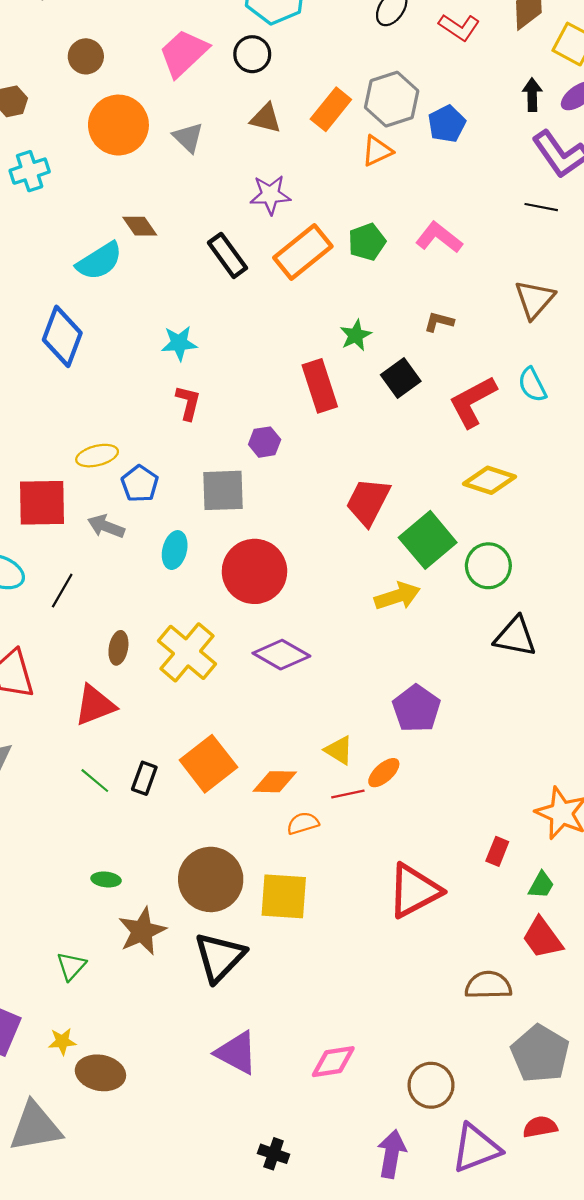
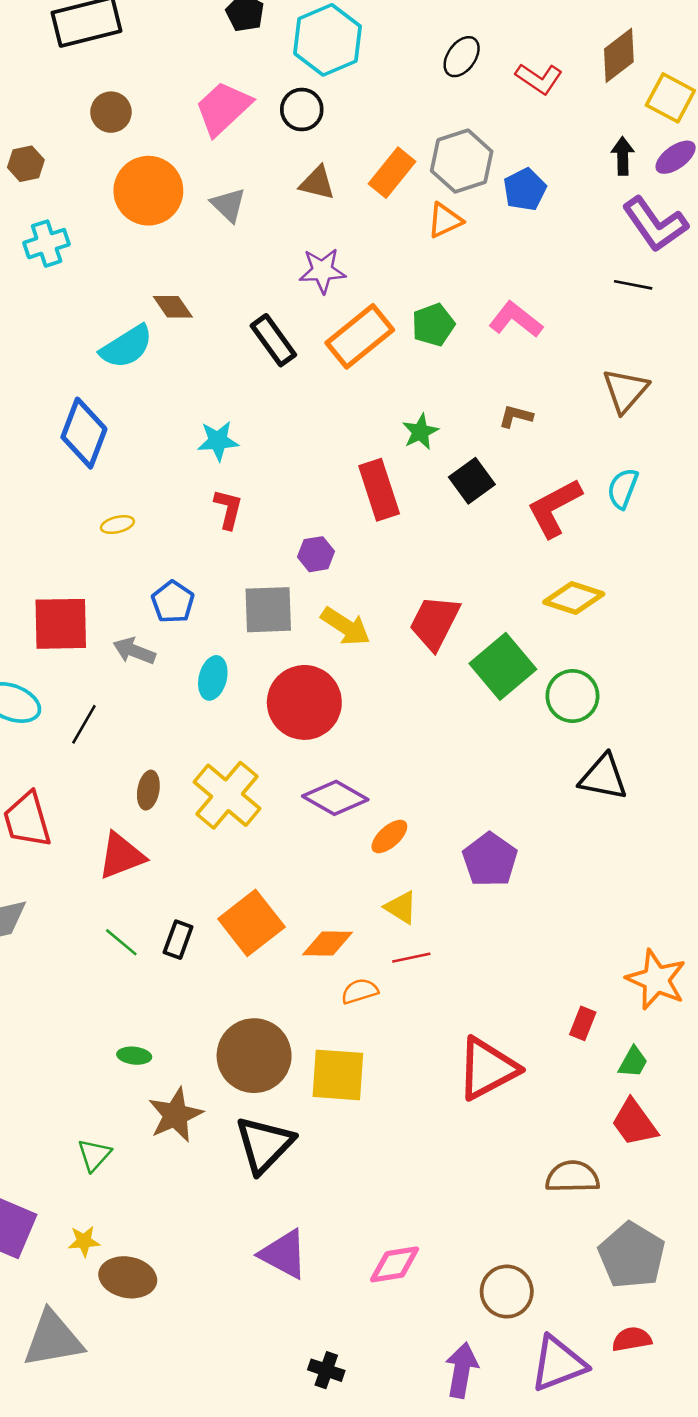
cyan semicircle: (532, 385) -> (623, 488), turned 48
yellow ellipse: (97, 456) -> (117, 525), moved, size x0.7
yellow arrow: (397, 596) -> (346, 626), moved, turned 51
orange ellipse: (384, 773) -> (389, 836), moved

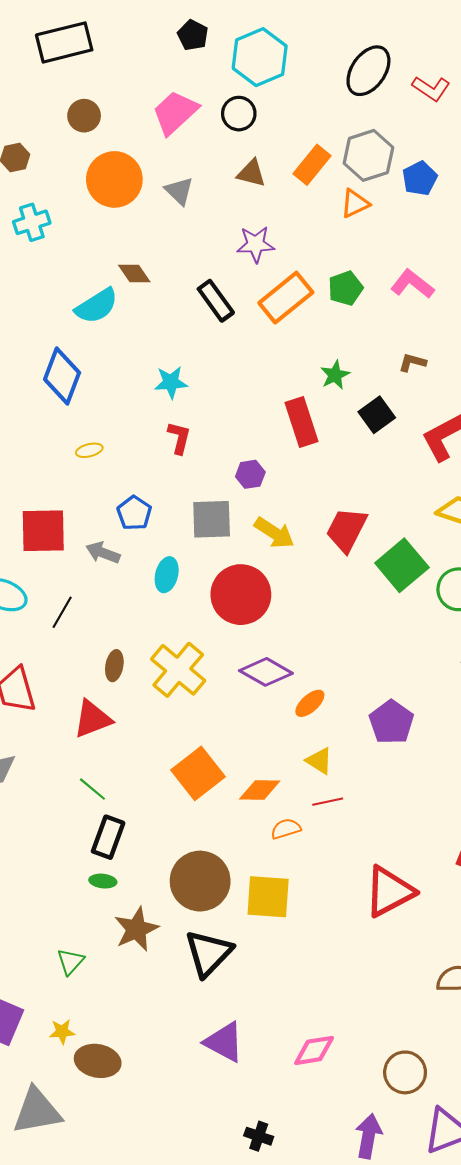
black ellipse: (462, 57) -> (368, 71), size x1.5
black rectangle: (178, 940) -> (108, 837), moved, size x1.4

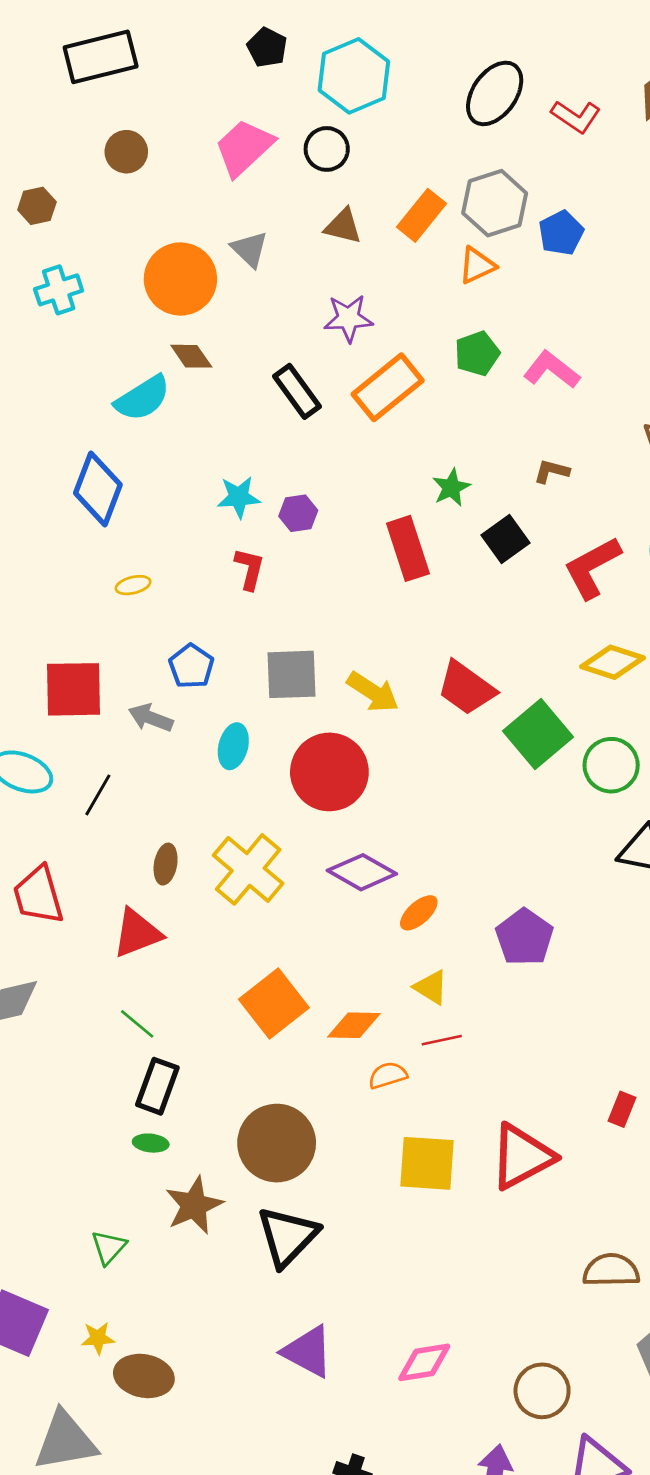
orange circle: (114, 179) -> (180, 279), moved
green pentagon: (345, 288) -> (477, 353), moved
purple hexagon: (250, 474) -> (298, 513), moved
red trapezoid: (346, 530) -> (466, 688), turned -81
yellow square: (268, 897) -> (427, 1163), moved

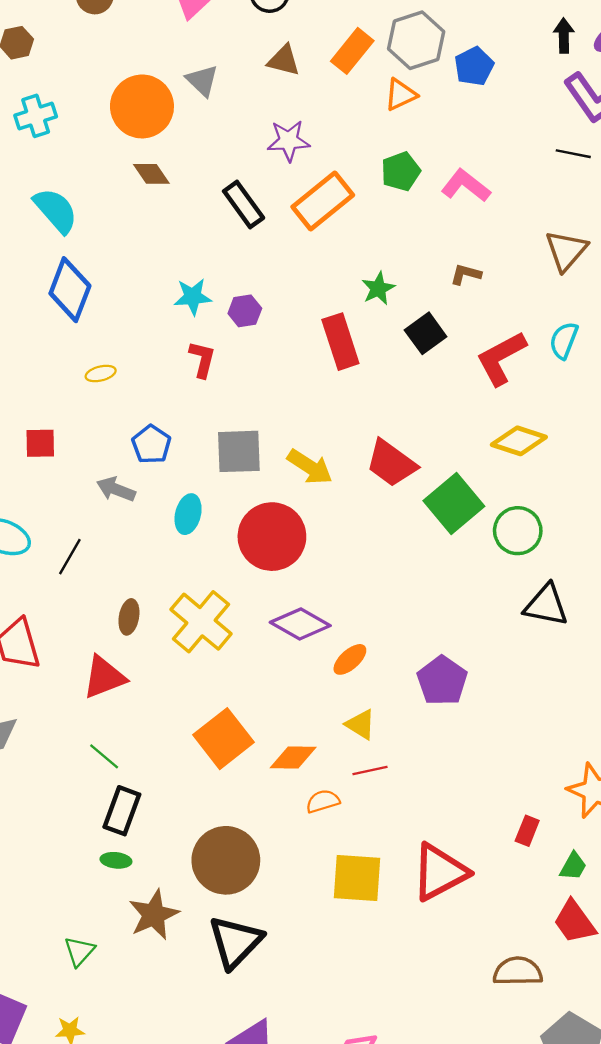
cyan semicircle: (143, 398) -> (56, 210), moved, turned -99
red square: (73, 689) -> (40, 443), moved, size x0.6

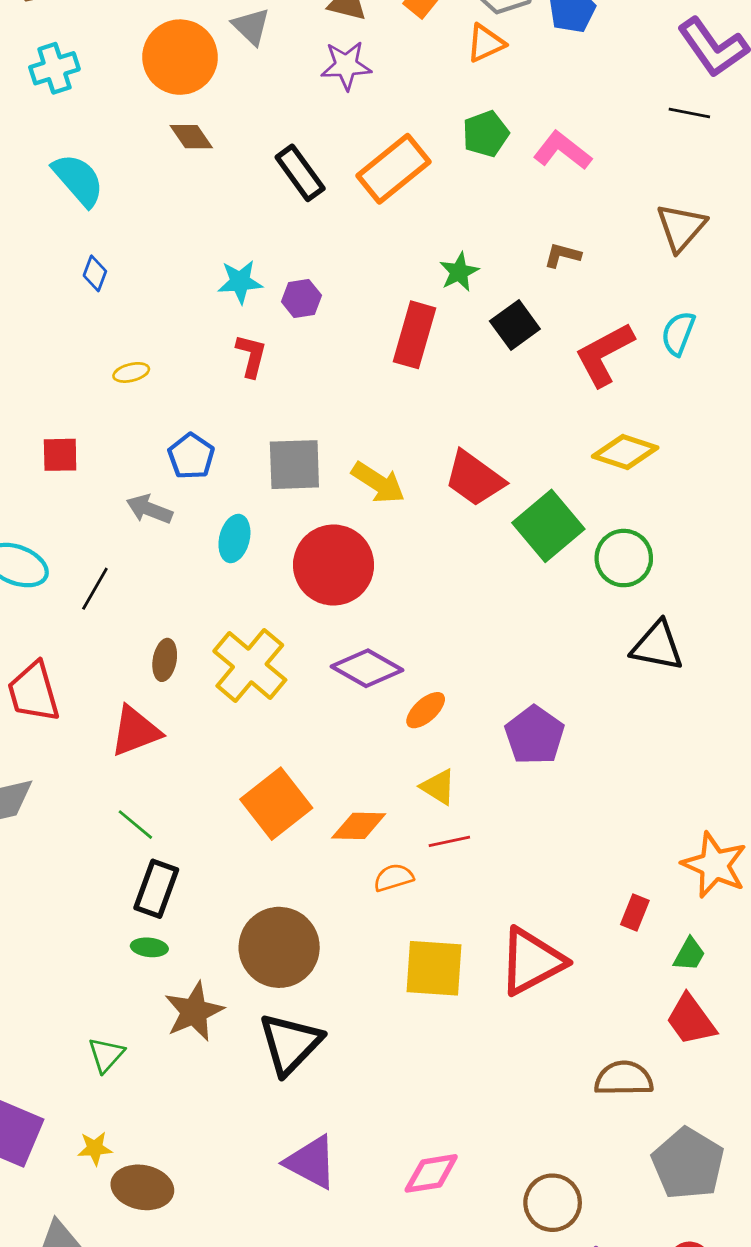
purple star: (288, 141) -> (346, 65), moved
blue diamond: (70, 290) -> (95, 273), size x0.5
red rectangle: (340, 342) -> (414, 335), turned 34

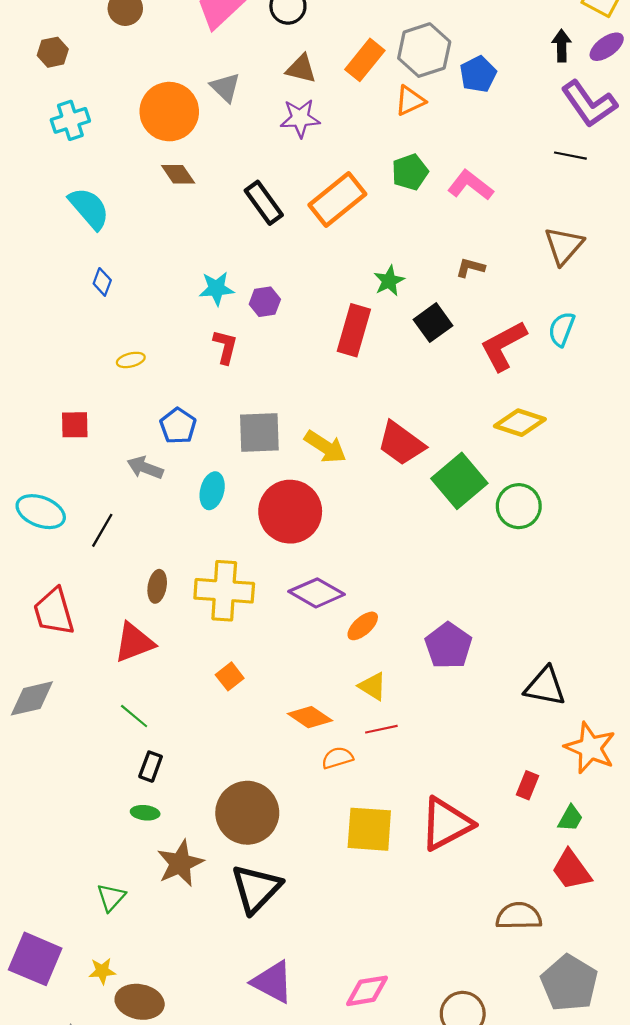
black triangle: (657, 646) -> (545, 686), moved
yellow cross: (250, 665) -> (224, 591), turned -36
orange square: (276, 804) -> (230, 676), moved, size x0.5
orange diamond: (359, 826) -> (310, 717), turned 33
black rectangle: (156, 889) -> (151, 767), size x0.7

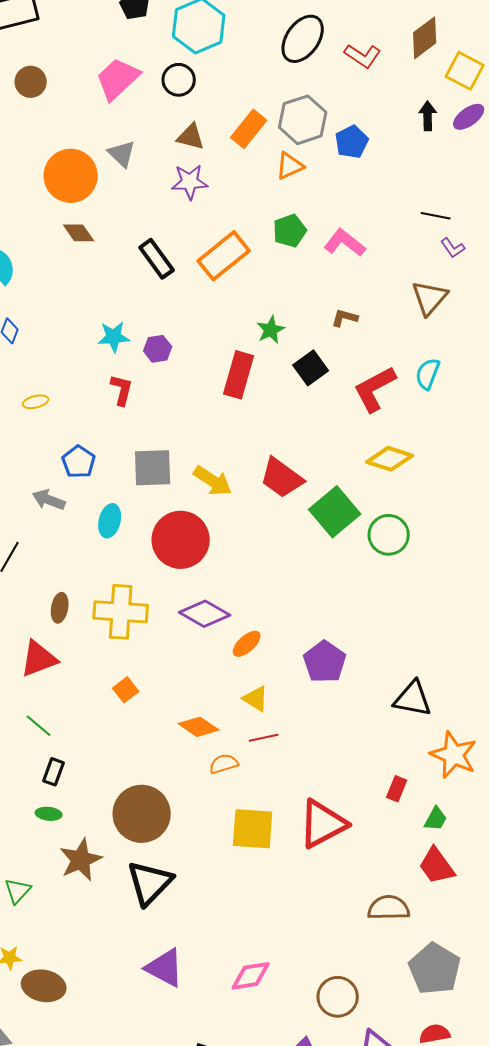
purple L-shape: (589, 104) -> (453, 248), moved, size x0.5

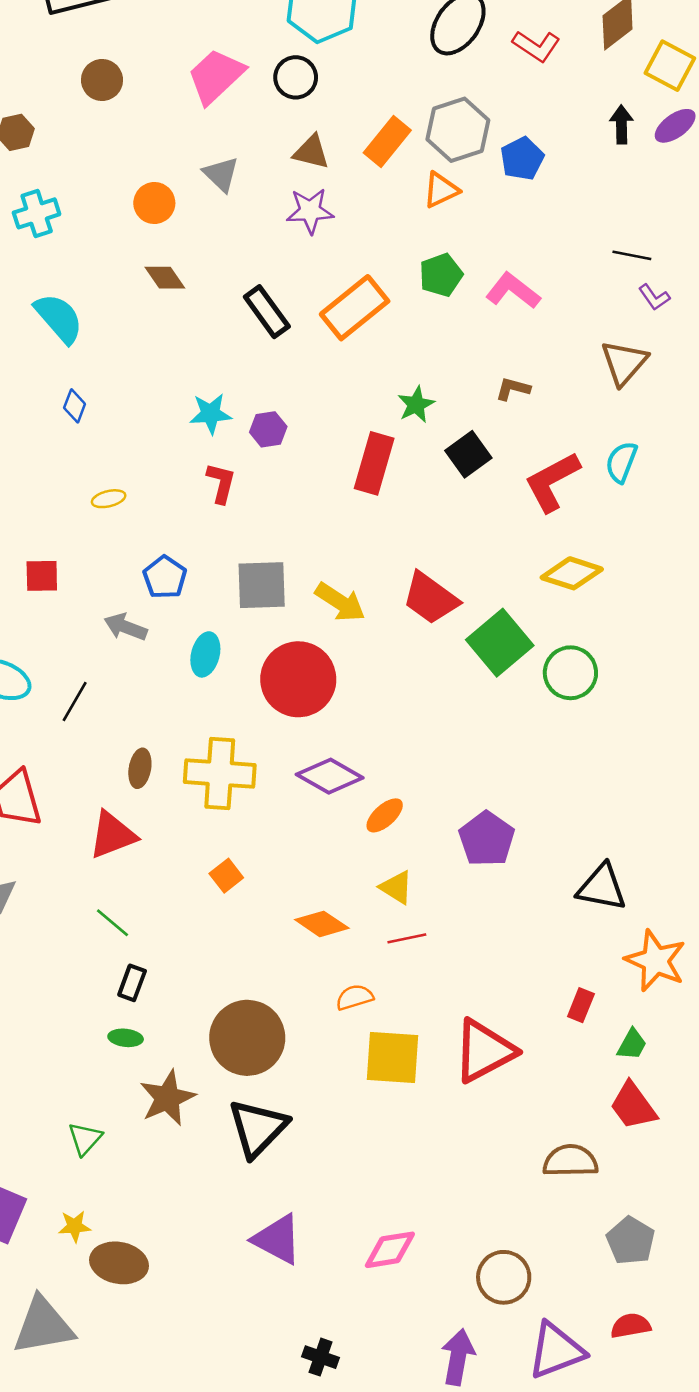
orange circle: (71, 176) -> (154, 203), size x0.6
orange semicircle: (224, 764) -> (355, 997), moved
gray pentagon: (435, 969) -> (631, 1241), size x0.7

